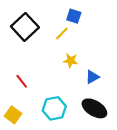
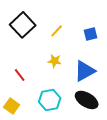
blue square: (74, 16) -> (91, 34), moved, turned -32
yellow star: (71, 61) -> (55, 61), moved
blue triangle: (92, 77) -> (85, 71), size x1.6

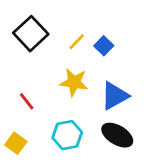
blue square: (91, 34) -> (104, 46), moved, turned -32
yellow star: (55, 61) -> (74, 82), size x1.5

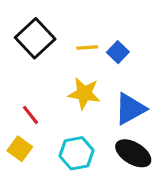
yellow line: (77, 42) -> (87, 47), turned 42
yellow square: (16, 143) -> (20, 149), moved

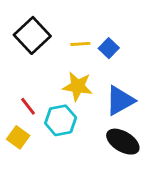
cyan hexagon: (77, 153) -> (61, 120), moved

